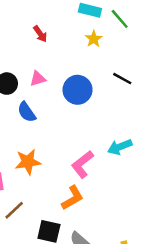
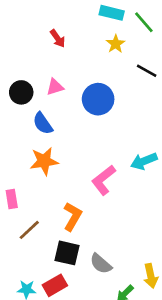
black line: (122, 79) -> (147, 71), moved
orange star: (28, 162) -> (44, 161), moved
orange L-shape: (73, 198) -> (72, 216), moved, turned -30

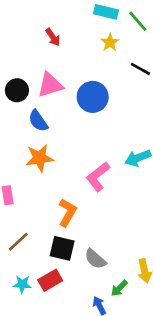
pink triangle: (55, 87) -> (50, 85), size x1.5
brown line: (29, 230) -> (18, 242), moved

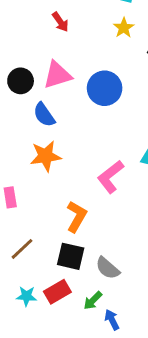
green arrow: (119, 288) -> (93, 301), moved

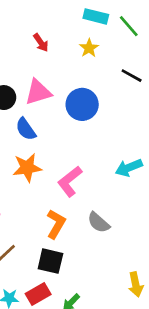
yellow star: (124, 28) -> (89, 48), moved
pink L-shape: (110, 177) -> (70, 181), moved
gray semicircle: (108, 268) -> (99, 223), moved

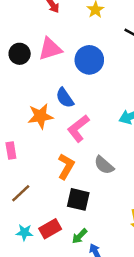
blue semicircle: (26, 129) -> (65, 98), moved
black square: (50, 261) -> (78, 199), moved

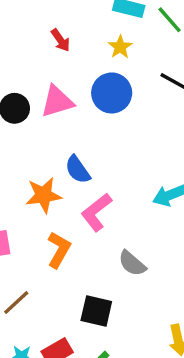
blue circle: (89, 60) -> (112, 93), moved
orange L-shape: (66, 166) -> (59, 250), moved

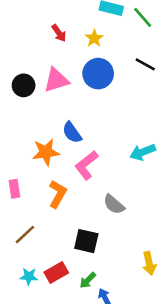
yellow star: (120, 47) -> (94, 38), moved

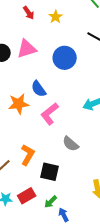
blue circle: (98, 74) -> (65, 58), moved
orange L-shape: (58, 194) -> (28, 155), moved

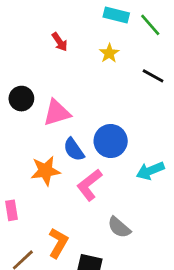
yellow star: (56, 17) -> (109, 53), moved
pink triangle: (27, 49) -> (57, 113), moved
blue circle: (65, 58) -> (111, 141), moved

